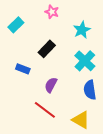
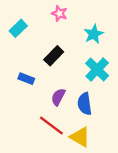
blue semicircle: (90, 90) -> (85, 104), moved
yellow triangle: (81, 120) -> (80, 137), moved

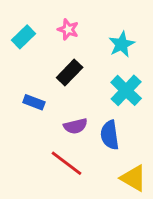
pink star: (59, 13) -> (68, 29), moved
purple semicircle: (58, 97) -> (76, 126), turned -132
yellow triangle: (80, 137) -> (133, 178), moved

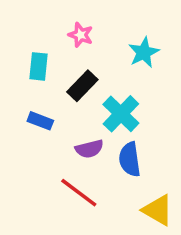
cyan rectangle: (23, 37) -> (39, 66), moved, turned -40
cyan cross: (126, 90) -> (121, 114), moved

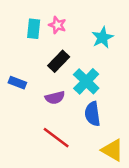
cyan rectangle: (39, 66) -> (34, 29), moved
blue rectangle: (40, 121) -> (17, 83), moved
purple semicircle: (89, 149) -> (55, 98), moved

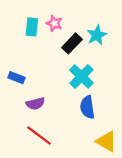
black rectangle: (59, 61) -> (72, 43), moved
purple semicircle: (55, 98) -> (35, 104), moved
red line: (56, 138) -> (39, 136), moved

